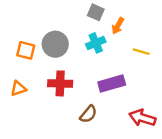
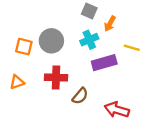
purple rectangle: (112, 83) -> (104, 63), moved
brown semicircle: (88, 114) -> (80, 96), moved
red arrow: (142, 118) -> (117, 110), moved

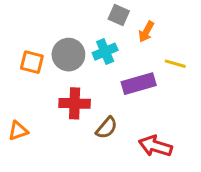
cyan cross: (89, 40) -> (105, 52), moved
orange triangle: (17, 82) -> (18, 131), moved

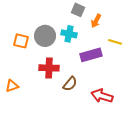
cyan cross: (105, 52) -> (69, 34), turned 35

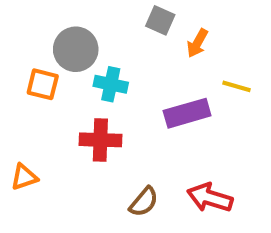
cyan cross: (69, 34) -> (111, 84), moved
gray circle: (45, 36) -> (76, 49), moved
brown semicircle: (70, 84) -> (144, 202), moved

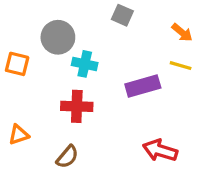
orange arrow: (197, 43) -> (182, 33), moved, turned -80
orange square: (43, 84) -> (17, 64), moved
brown semicircle: (144, 202) -> (67, 157), moved

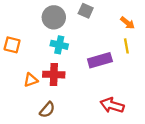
gray circle: (58, 37) -> (54, 17), moved
yellow line: (181, 66) -> (126, 46), turned 64
orange triangle: (19, 135) -> (31, 80), moved

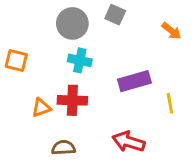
yellow line: (126, 46) -> (170, 103), moved
red arrow: (112, 105) -> (129, 142), moved
brown semicircle: (47, 110) -> (64, 148), turned -133

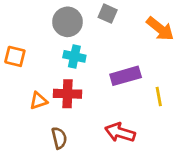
orange arrow: (171, 31) -> (160, 29), size x1.5
brown semicircle: (64, 148) -> (59, 138), turned 80

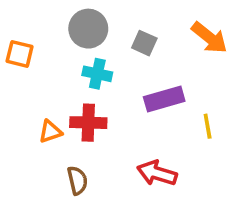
gray square: (108, 14) -> (144, 43), moved
orange square: (15, 56) -> (20, 54), moved

